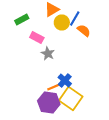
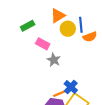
blue line: (75, 18) -> (81, 25), turned -35
orange semicircle: (84, 30) -> (90, 37), turned 120

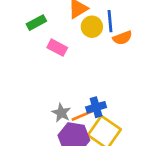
gray star: (54, 60) -> (61, 113), moved
blue cross: (71, 87) -> (96, 107), turned 32

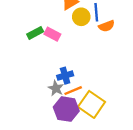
green rectangle: (36, 23) -> (35, 33), moved
blue cross: (96, 107) -> (65, 76), moved

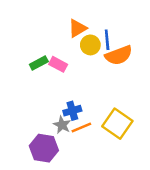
orange semicircle: (107, 26) -> (119, 55), size x1.5
yellow square: (92, 104) -> (117, 124), moved
purple hexagon: (66, 109) -> (44, 148), moved

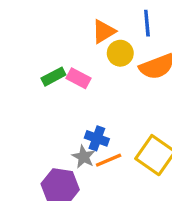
blue line: (107, 40) -> (147, 23), moved
blue cross: (72, 111) -> (97, 138), turned 36

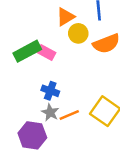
green rectangle: (53, 77) -> (27, 51), size x1.5
blue cross: (97, 138) -> (50, 91), moved

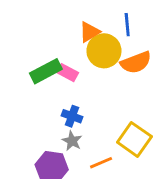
yellow circle: (78, 33) -> (104, 51), size x1.5
orange line: (69, 115) -> (101, 163), moved

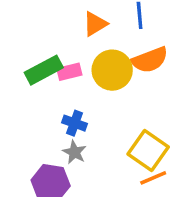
yellow circle: (104, 51) -> (112, 70), moved
pink rectangle: (68, 73) -> (69, 72), turned -42
orange line: (101, 163) -> (153, 178), moved

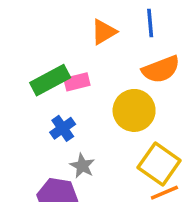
yellow circle: (112, 70) -> (134, 110), moved
blue cross: (75, 123) -> (63, 128), moved, turned 35

